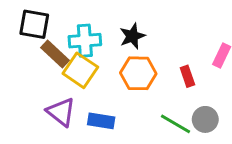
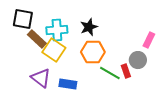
red rectangle: (187, 76) -> (126, 71), moved
gray circle: (205, 119) -> (138, 60), moved
green line: (176, 124) -> (110, 73), moved

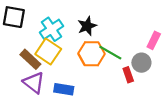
cyan cross: (57, 30) -> (52, 29), turned -30
brown rectangle: (37, 39) -> (30, 59), moved
green line: (110, 73) -> (110, 53), moved

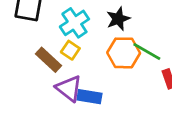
yellow square: (48, 52) -> (70, 50), size x0.6
purple triangle: (34, 83) -> (69, 88), moved

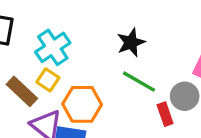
black star: (118, 19) -> (131, 42), moved
orange hexagon: (124, 53) -> (82, 104), moved

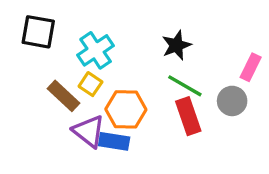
red rectangle: (165, 114) -> (188, 116), moved, size x1.5

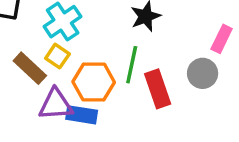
green line: (185, 86) -> (132, 65), moved, turned 72
purple triangle: (89, 131) -> (56, 104), turned -42

